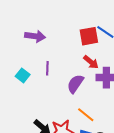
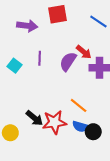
red square: (89, 36) -> (58, 14), moved
purple semicircle: (75, 84) -> (68, 61), moved

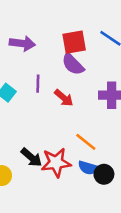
red square: (58, 14) -> (74, 42), moved
red arrow: (84, 52) -> (64, 98), moved
purple semicircle: (68, 61) -> (73, 64), moved, turned -78

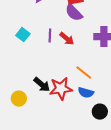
purple line: (38, 84) -> (50, 36), moved
black circle: (104, 174) -> (100, 112), moved

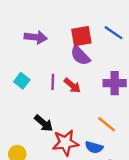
orange line: (84, 73) -> (107, 124), moved
black arrow: (42, 85) -> (44, 123), moved

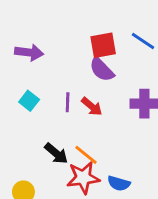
purple arrow: (36, 37) -> (29, 52), moved
orange line: (107, 124) -> (86, 155), moved

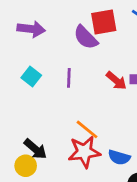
purple semicircle: (102, 69) -> (86, 37), moved
red arrow: (92, 106) -> (116, 81), moved
black arrow: (56, 153) -> (35, 149), moved

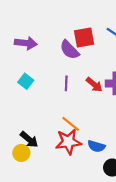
purple line: (69, 78) -> (66, 83), moved

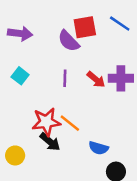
black arrow: (29, 140) -> (50, 142), moved
red star: (68, 142) -> (46, 122), moved

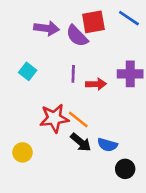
purple arrow: (20, 33) -> (47, 28), moved
red arrow: (96, 80) -> (96, 84), moved, turned -42
black arrow: (50, 142) -> (81, 142), moved

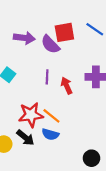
red arrow: (96, 84) -> (67, 86), turned -112
black arrow: (81, 142) -> (25, 138), moved
blue semicircle: (107, 145) -> (50, 134), moved

